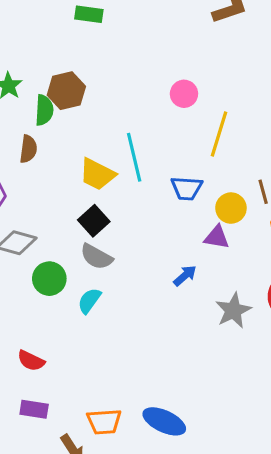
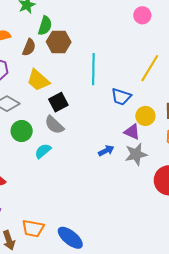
brown hexagon: (66, 91) -> (59, 42), moved
pink circle: (184, 94) -> (142, 15), moved
yellow trapezoid: (97, 174) -> (38, 80), moved
gray star: (233, 311) -> (136, 154), moved

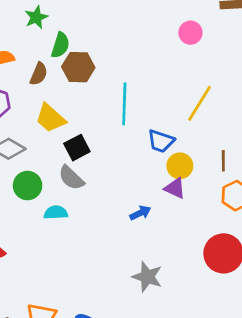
yellow circle: (145, 116) -> (180, 166), moved
cyan semicircle: (43, 151) -> (56, 213), turned 36
gray star: (136, 154) -> (147, 277), moved, turned 30

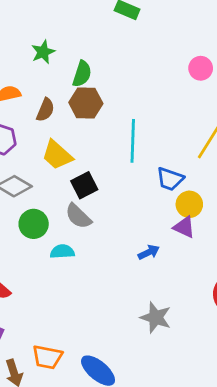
green semicircle: (60, 45) -> (82, 74), moved

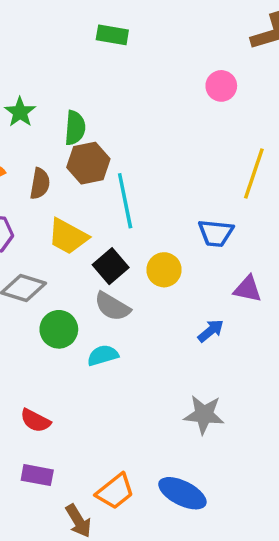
cyan line: (133, 141) -> (125, 201), moved
yellow circle: (189, 204) -> (164, 270), moved
gray star: (156, 318) -> (204, 415), moved
orange trapezoid: (47, 357) -> (115, 491), turned -36

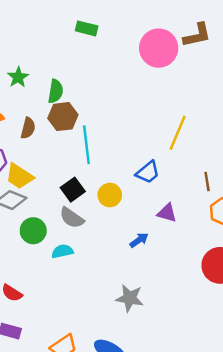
pink circle: (221, 86) -> (159, 48), moved, size x1.8
blue trapezoid: (216, 233) -> (148, 172), turned -50
yellow trapezoid: (68, 236) -> (19, 176), moved

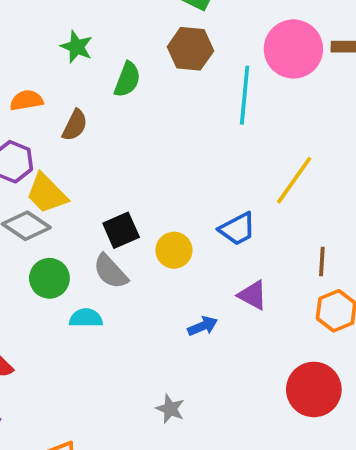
green star: (18, 77) -> (77, 47), turned -30
brown hexagon: (63, 117) -> (190, 49), moved
cyan line: (86, 145) -> (245, 95), moved
gray star: (130, 298) -> (170, 409), size x0.7

